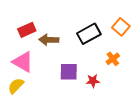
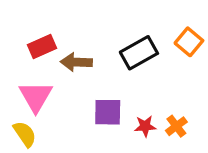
orange cross: (113, 59) -> (176, 126), moved
pink triangle: (23, 62) -> (36, 97), turned 30
yellow semicircle: (16, 86) -> (25, 134), turned 102

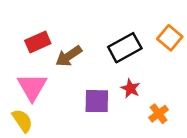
brown arrow: (76, 62) -> (69, 56), turned -36
red star: (145, 126) -> (130, 88), moved, turned 30

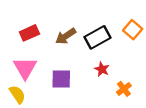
brown arrow: (69, 56) -> (66, 36), moved
purple square: (97, 101) -> (61, 79), moved

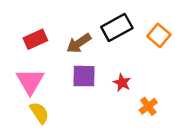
black rectangle: (98, 37) -> (117, 27), moved
purple square: (61, 79) -> (84, 76), moved
yellow semicircle: (17, 94) -> (39, 113), moved

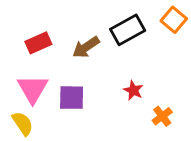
orange square: (159, 35) -> (174, 20), moved
purple square: (84, 76) -> (72, 98), moved
yellow semicircle: (39, 113) -> (23, 123), moved

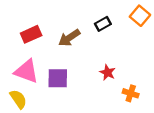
black rectangle: (128, 30) -> (103, 24), size x0.6
pink triangle: (33, 89) -> (26, 71), turned -40
orange cross: (162, 116) -> (131, 93), turned -35

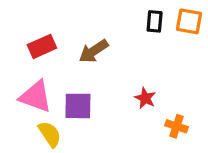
orange square: (140, 16) -> (189, 21), turned -30
black rectangle: (103, 24) -> (155, 21), moved, turned -56
yellow semicircle: (18, 99) -> (50, 134), moved

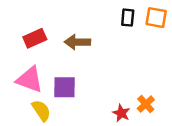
brown arrow: (94, 51) -> (77, 42), turned 35
red star: (145, 98) -> (121, 113), moved
orange cross: (177, 126) -> (146, 104), turned 30

